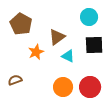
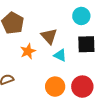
brown triangle: (57, 37) -> (49, 36), turned -36

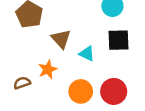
brown triangle: (49, 36) -> (61, 39), moved
orange star: (28, 51) -> (48, 69), moved

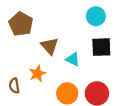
brown semicircle: (22, 83) -> (14, 86), turned -80

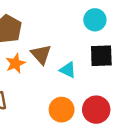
orange star: (37, 74) -> (15, 63), moved

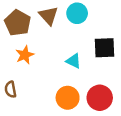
cyan circle: (95, 20) -> (77, 13), moved
brown triangle: (41, 54) -> (49, 16), moved

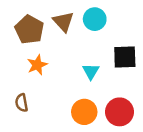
cyan triangle: (74, 61) -> (91, 71), turned 35

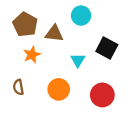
brown triangle: (63, 22) -> (54, 33), moved, turned -42
black square: (125, 57) -> (107, 48), turned 30
orange circle: (84, 112) -> (59, 89), moved

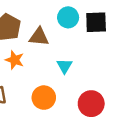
black square: (107, 48) -> (96, 22), moved, turned -30
orange star: (32, 55) -> (15, 60), turned -30

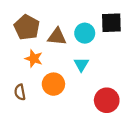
cyan circle: (68, 17) -> (85, 33), moved
orange circle: (44, 98) -> (53, 84), moved

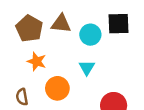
brown triangle: (57, 37) -> (61, 24), moved

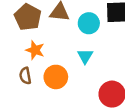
brown semicircle: (22, 97) -> (25, 76), moved

